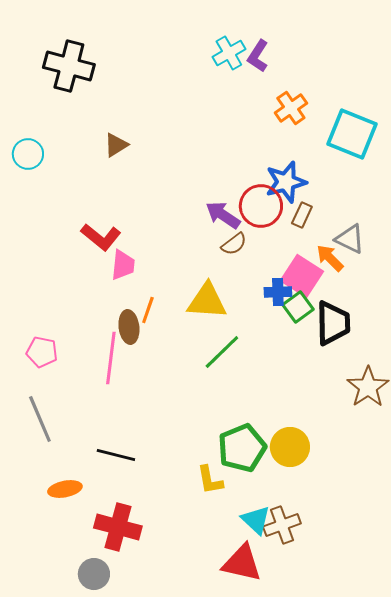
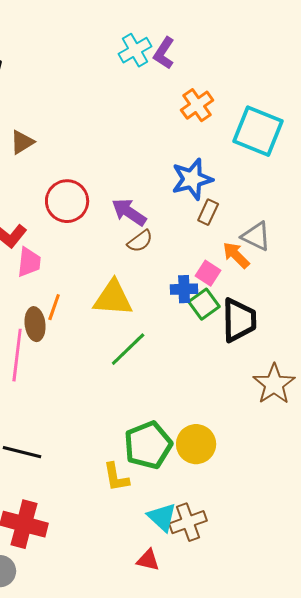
red circle: (261, 206) -> (67, 201), moved
pink square: (302, 276) -> (208, 273), size x0.6
red triangle: (242, 563) -> (148, 560), size x0.6

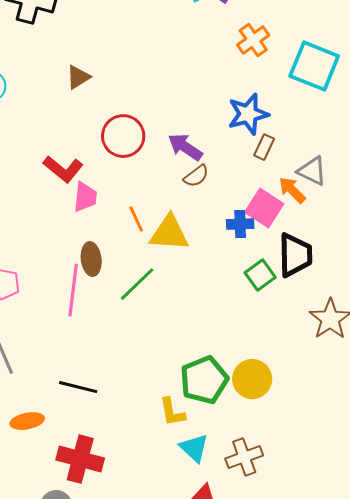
pink square: (208, 273) -> (264, 208), size x1.5
green square: (204, 304) -> (260, 275), moved
orange line: (54, 307) -> (136, 219), moved, turned -44
green line: (128, 349) -> (137, 284), moved
cyan triangle: (162, 517) -> (194, 448), moved

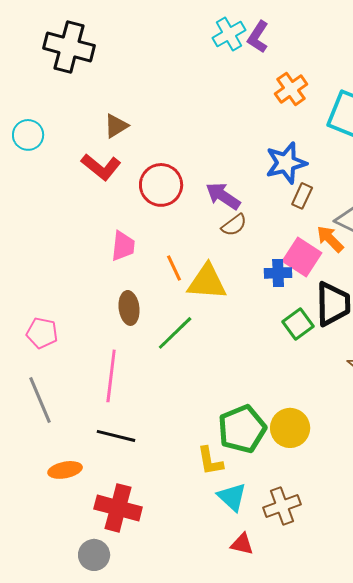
red L-shape: (63, 169) -> (101, 167), moved
pink line: (73, 290) -> (111, 376), moved

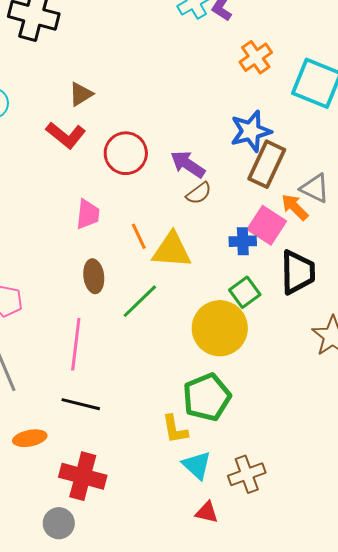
brown rectangle: (302, 196) -> (267, 164), size x1.8
green square: (298, 324) -> (245, 292), moved
yellow circle: (290, 428) -> (220, 328), moved, size x1.4

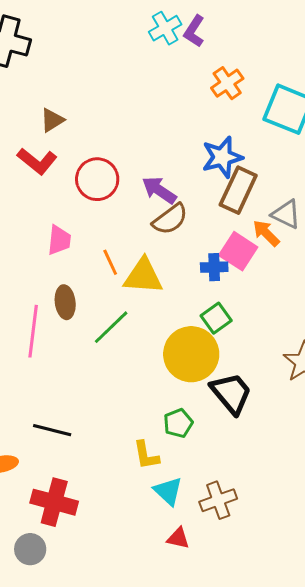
brown semicircle: (199, 193) -> (170, 219), size x1.4
black trapezoid: (298, 272) -> (231, 393), moved, turned -39
pink line: (76, 344) -> (33, 331), moved
green pentagon: (207, 397) -> (178, 423), size x0.6

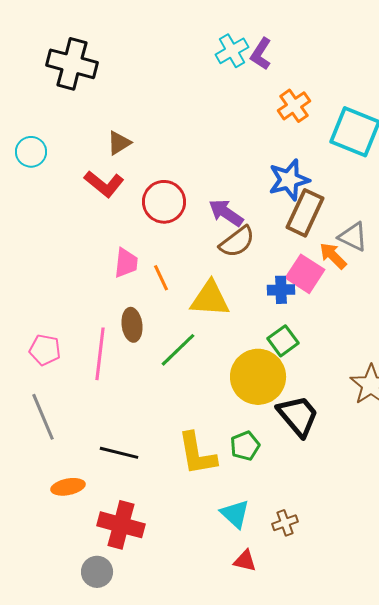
orange line: (110, 262) -> (161, 278), moved
yellow L-shape: (146, 455) -> (197, 454), moved, size x1.5
brown cross: (218, 500) -> (285, 523), size x0.7

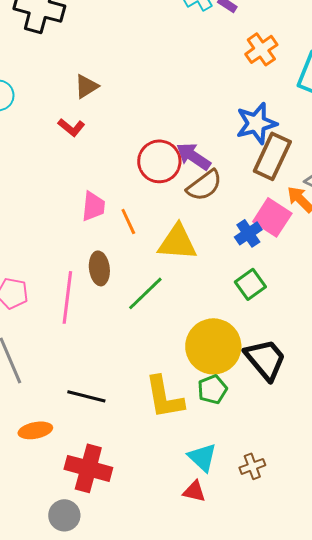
red L-shape: (104, 184) -> (71, 127), size x0.7
red circle: (164, 202) -> (159, 161), moved
blue cross: (281, 290) -> (248, 233), turned -32
yellow circle: (258, 377) -> (213, 346), moved
red triangle: (245, 561) -> (194, 491), moved

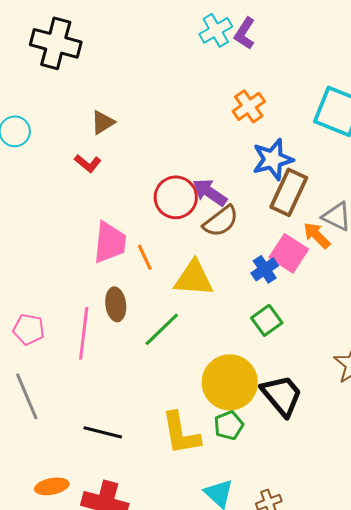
orange cross: (261, 49) -> (249, 106), moved
pink trapezoid: (93, 206) -> (110, 242), size x1.4
orange ellipse: (35, 430) -> (52, 486), moved

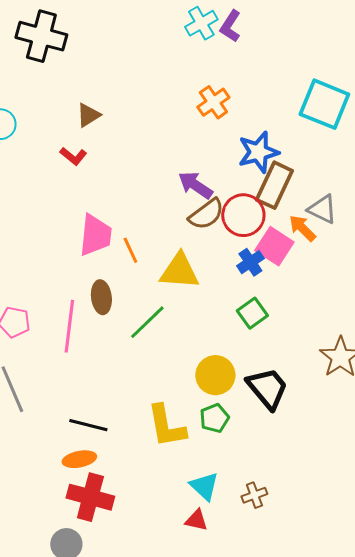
orange cross: (249, 106) -> (213, 102), moved
red circle: (176, 197) -> (243, 215), moved
yellow circle: (230, 382) -> (215, 375), size x0.7
orange ellipse: (52, 486) -> (79, 459), moved

